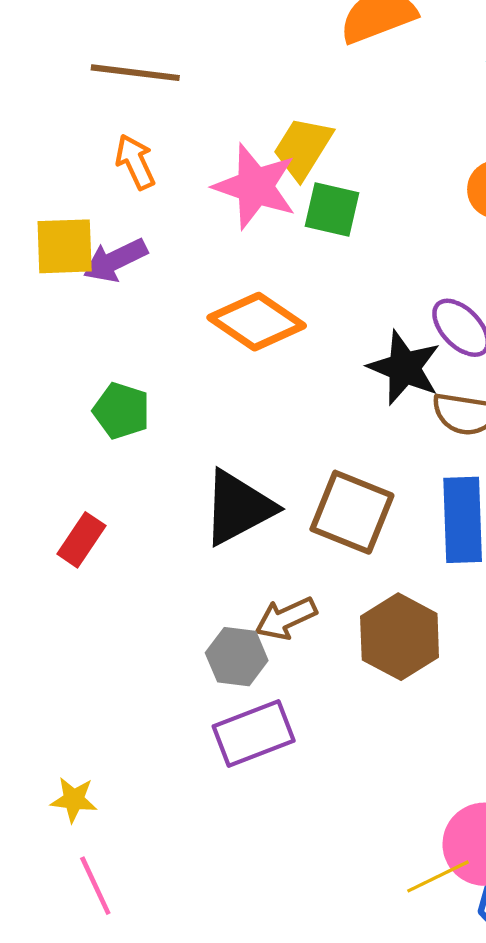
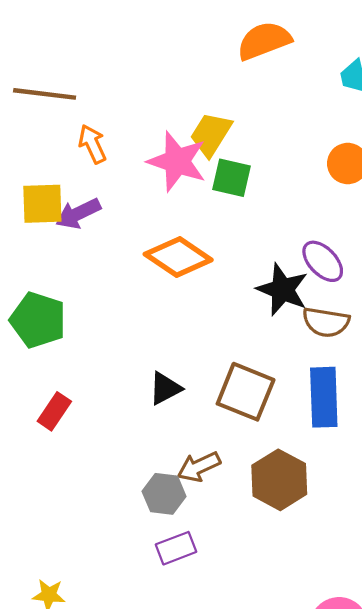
brown line: (135, 73) -> (45, 94), moved
green pentagon: (121, 411) -> (38, 320), moved, size x1.4
black triangle: (238, 508) -> (165, 388), size x0.6
purple rectangle: (254, 734) -> (176, 548), size x0.7

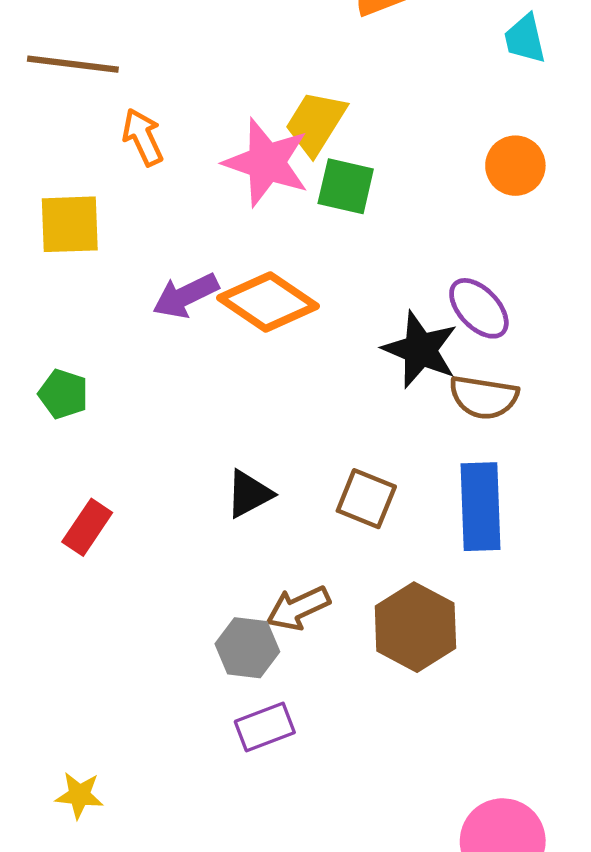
purple arrow: (78, 214) -> (186, 296), moved
green pentagon: (38, 320) -> (63, 394), size x0.6
brown square: (246, 392) -> (366, 499), size x0.7

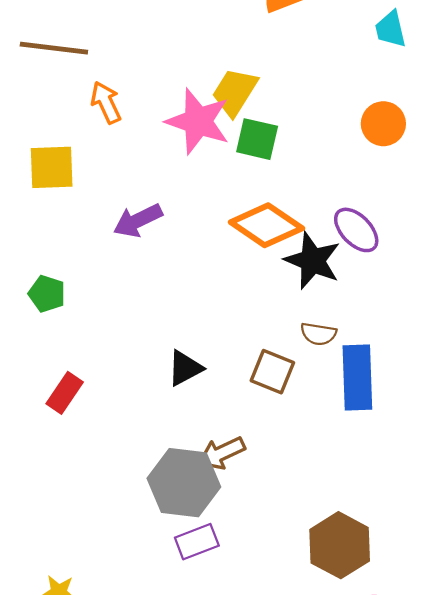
orange diamond: (268, 302) -> (266, 225), moved
brown semicircle: (484, 397) -> (318, 334), moved, size x0.7
brown hexagon: (415, 627) -> (340, 545), moved
gray hexagon: (247, 648) -> (184, 483), size x1.5

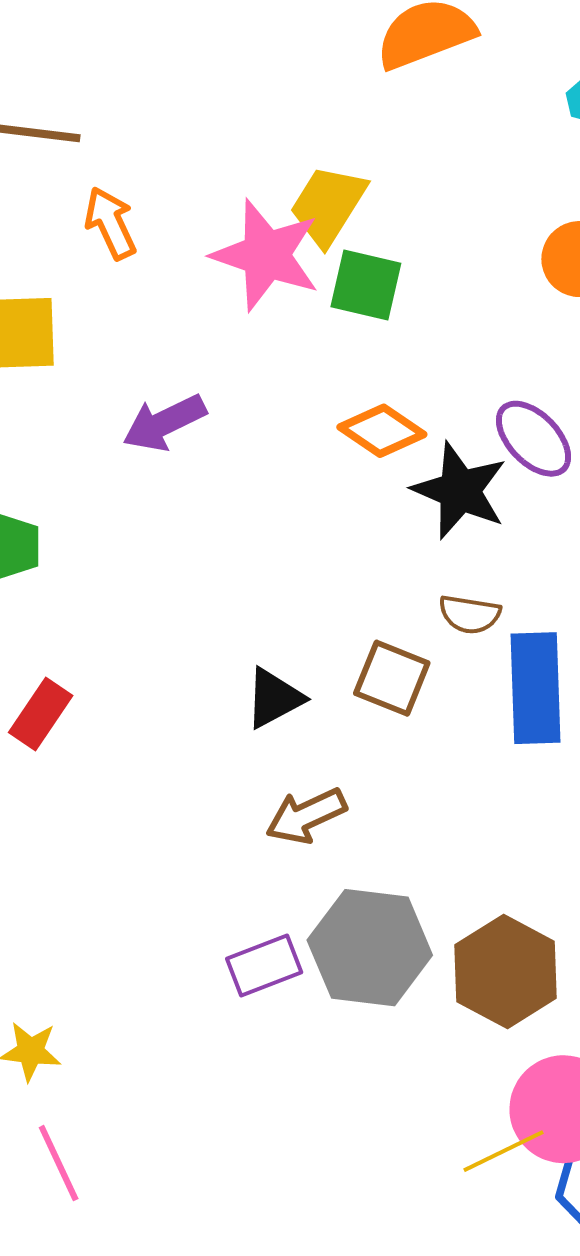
orange diamond: (266, 225) -> (382, 431), size x0.7
black triangle: (185, 368) -> (274, 698), moved
gray hexagon: (184, 483) -> (370, 948), moved

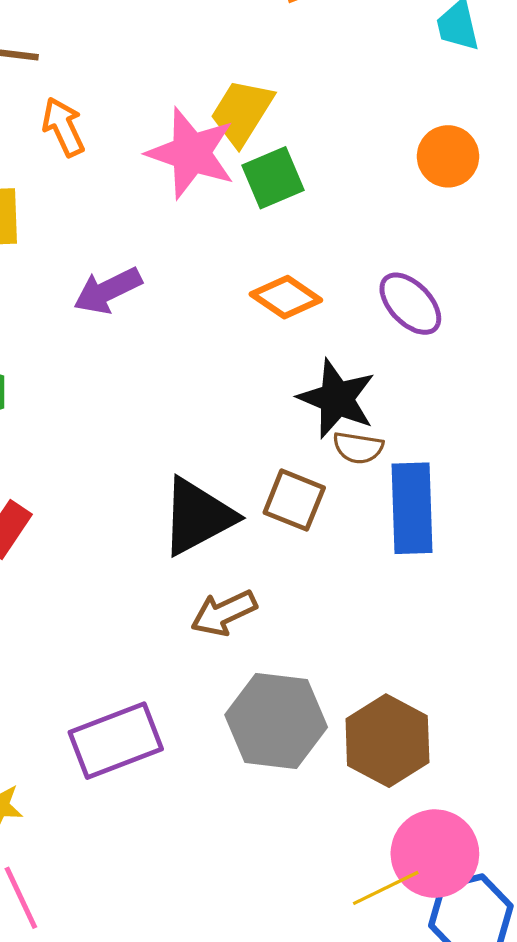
green square: (366, 285) -> (273, 178), turned -36
black star: (460, 491) -> (337, 399), moved
black triangle: (274, 698) -> (198, 516), size x1.6
purple rectangle: (264, 966) -> (116, 741), moved, size x1.5

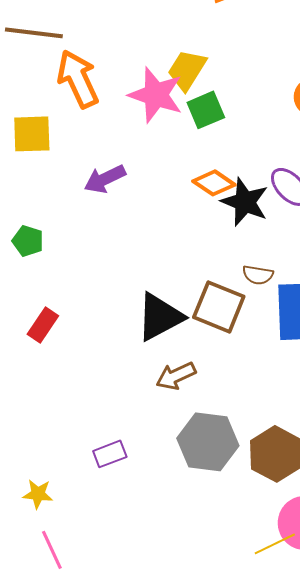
orange arrow: (63, 127) -> (78, 79), size x1.6
black star: (337, 399) -> (245, 202), moved
brown square: (294, 500) -> (219, 307), size x1.4
purple rectangle: (116, 741) -> (110, 454), size x0.6

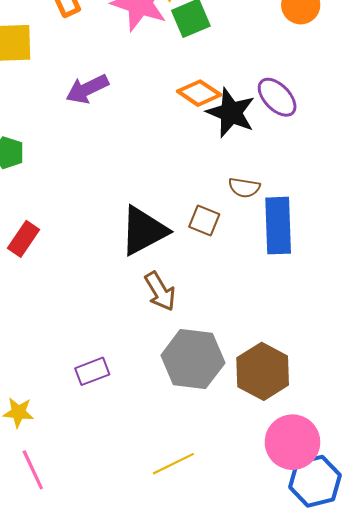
brown square: (219, 307) -> (204, 220), size x0.6
brown arrow: (176, 376) -> (160, 291), turned -96
yellow line: (275, 544) -> (173, 464), moved

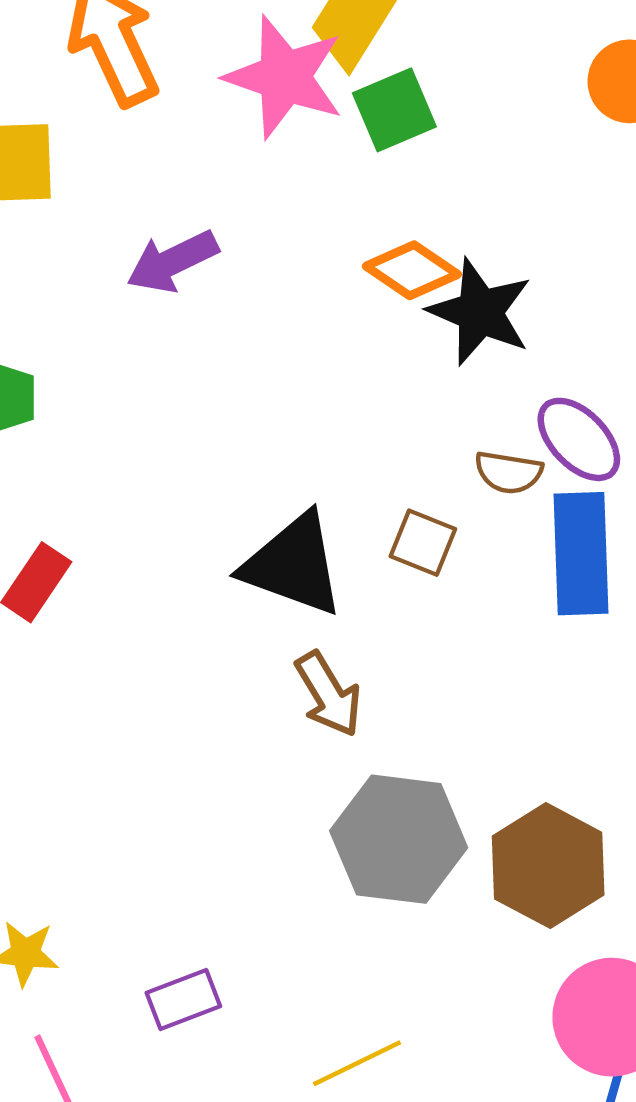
purple ellipse: (277, 97) -> (579, 439), moved
black triangle: (144, 231) -> (293, 565), turned 48
purple rectangle: (92, 371) -> (183, 1000), moved

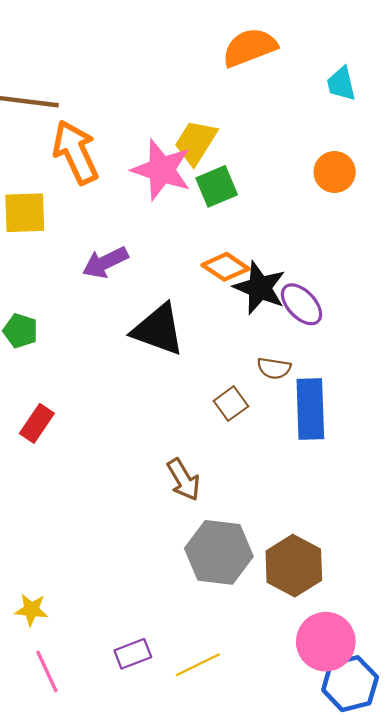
purple ellipse: (579, 439) -> (302, 304), moved
brown square: (423, 543) -> (231, 404), turned 32
black triangle: (293, 565) -> (158, 330), moved
purple rectangle: (183, 1000) -> (133, 654), moved

